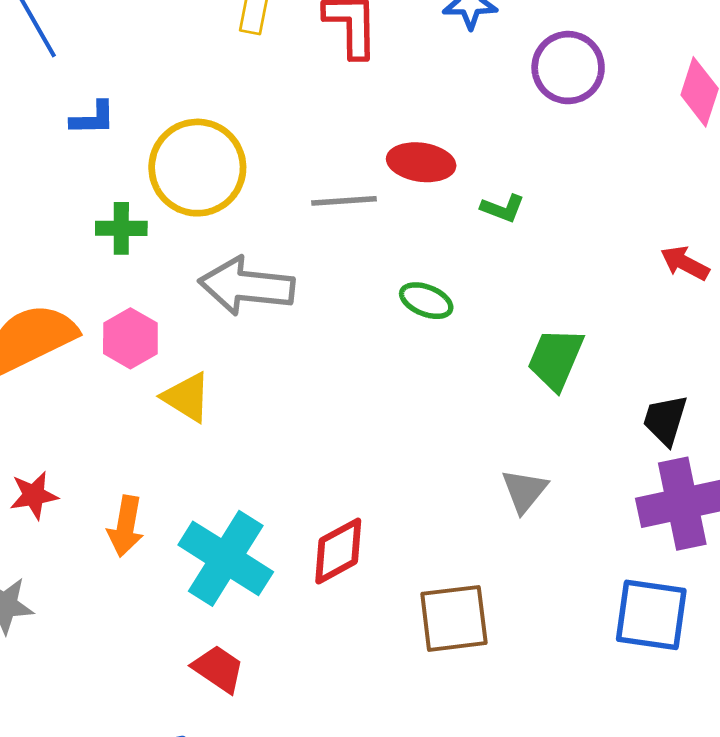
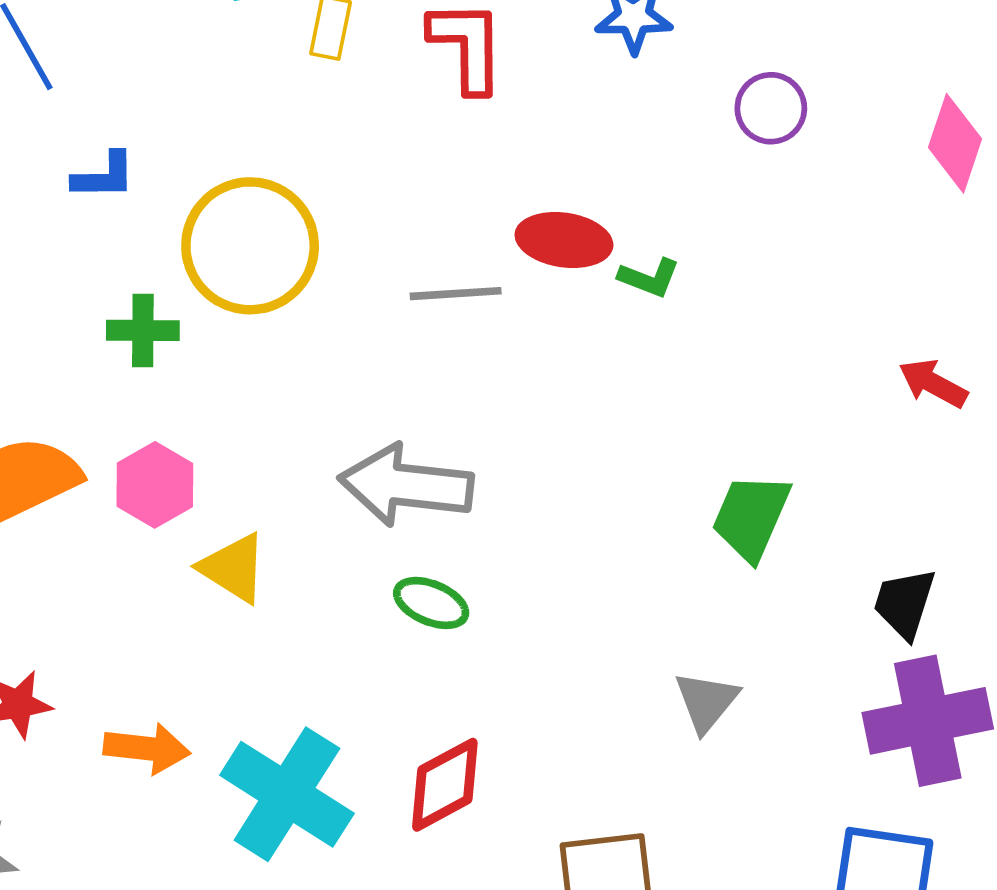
purple circle: (568, 68) -> (771, 108), size x0.7
green L-shape: (503, 208) -> (649, 278), moved
gray arrow: (247, 286) -> (406, 485), moved
green ellipse: (426, 301) -> (431, 603), moved
orange arrow: (126, 526) -> (147, 748), turned -94

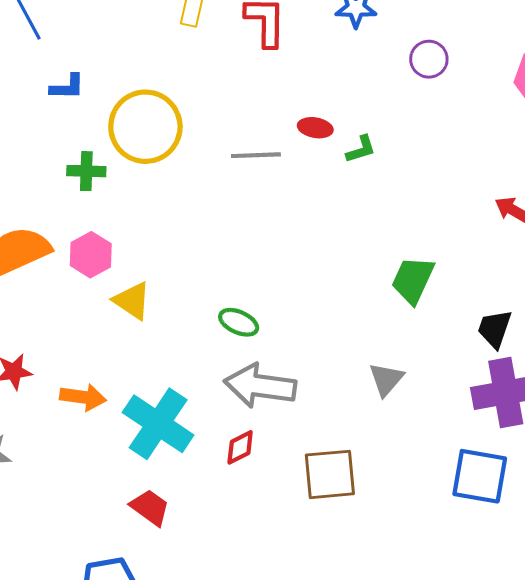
red ellipse: (564, 240) -> (315, 128), size x0.7
green L-shape: (649, 278) -> (361, 149), turned -40
gray arrow: (406, 485) -> (260, 386), moved
red diamond: (445, 785) -> (240, 447), moved, size x0.7

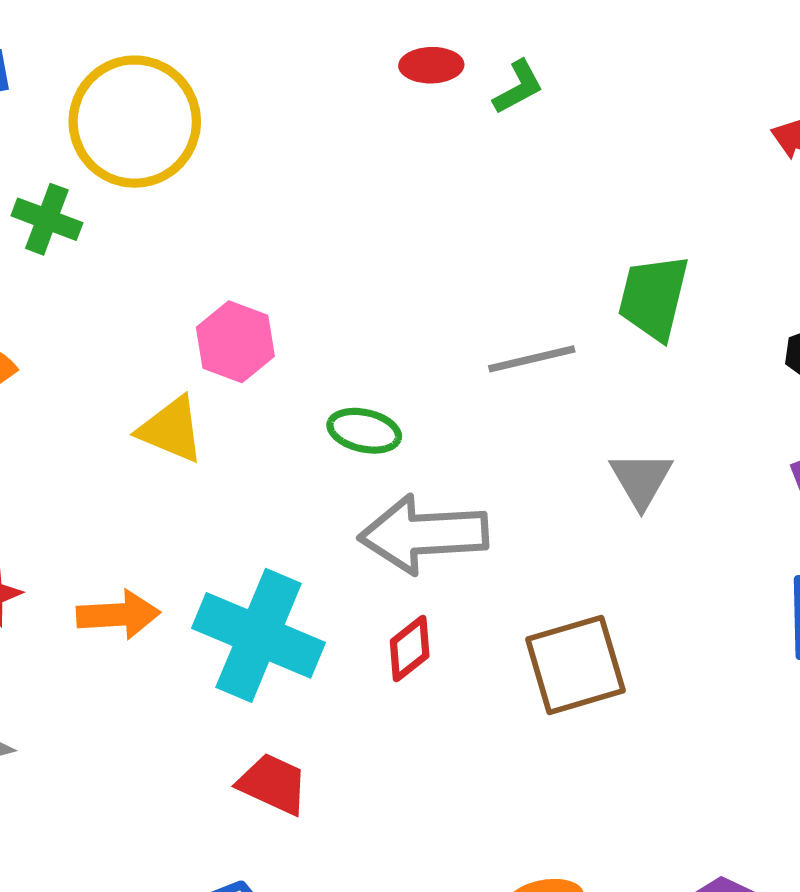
gray line: (256, 155) -> (532, 359), moved
green cross: (86, 171) -> (47, 219), turned 30
pink hexagon: (91, 255) -> (235, 342), moved

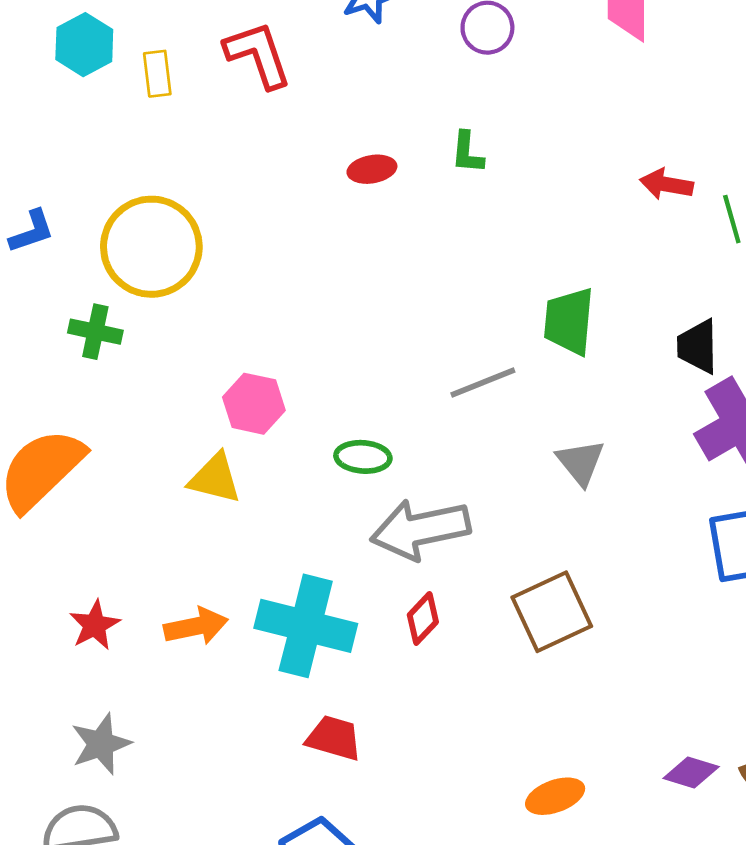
green L-shape: (518, 87) -> (467, 153), moved, turned 132

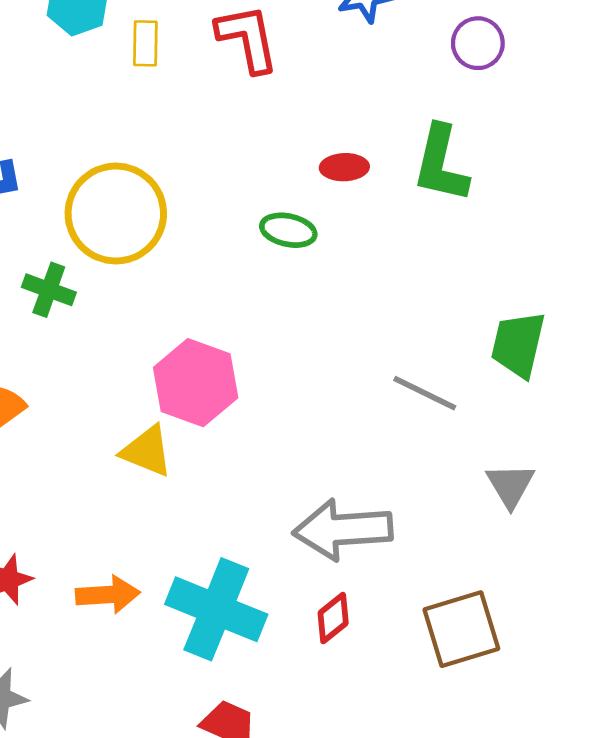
green L-shape: (467, 153) -> (441, 164), size x1.8
gray line: (483, 383) -> (425, 393), turned 40
pink hexagon: (254, 404) -> (196, 383), size x1.4
green ellipse: (363, 457) -> (288, 230), moved

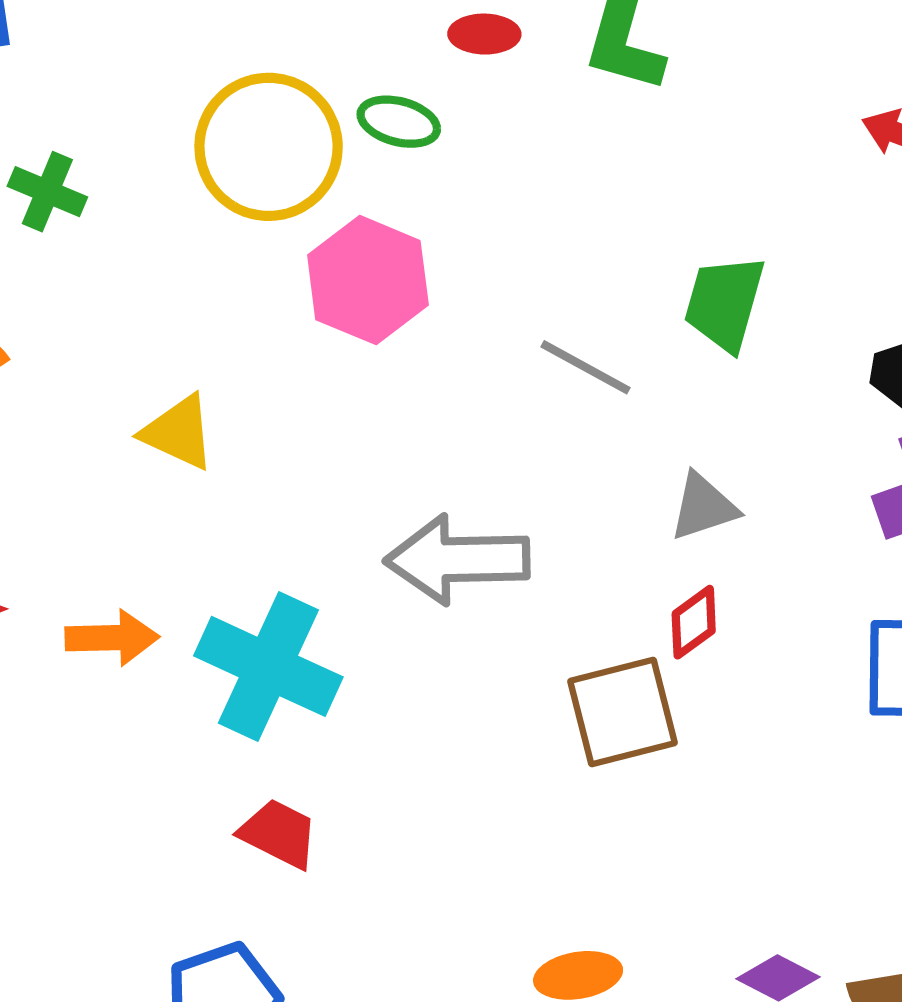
yellow circle: (116, 214) -> (269, 147), moved
pink hexagon: (196, 383) -> (368, 280), moved
gray triangle: (510, 485) -> (703, 507), turned 40
red diamond: (333, 618) -> (694, 622), moved

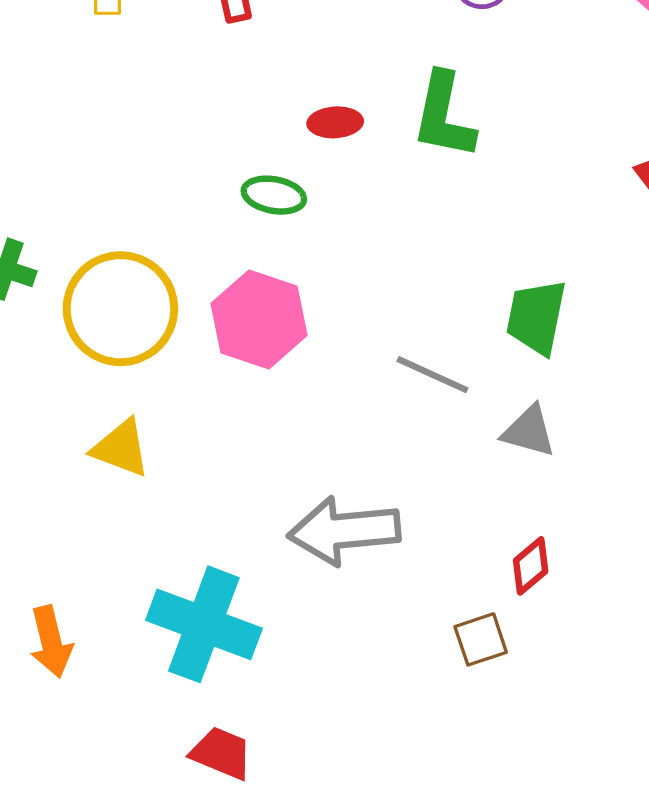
yellow circle: (269, 147) -> (120, 309), moved
gray triangle: (703, 507) -> (529, 431), moved, turned 38
orange arrow: (112, 638) -> (51, 642), moved, turned 82
brown square: (622, 712) -> (481, 639), size x0.6

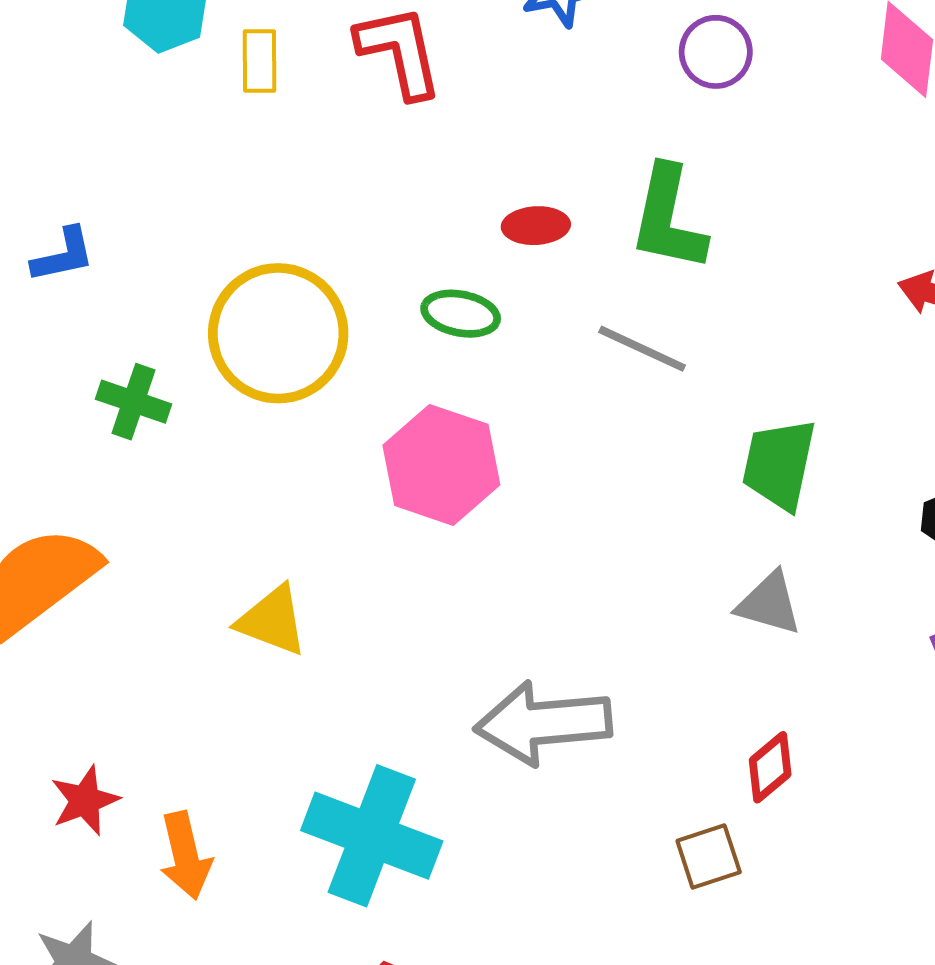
yellow circle: (120, 309) -> (278, 333), moved
gray line: (432, 375) -> (642, 349), moved

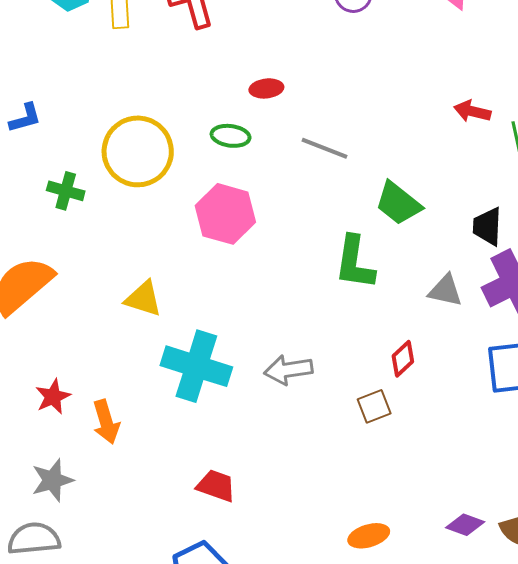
green L-shape: (668, 218) -> (355, 263), moved
green trapezoid: (779, 464) -> (398, 203), turned -60
gray triangle: (769, 603) -> (445, 291), moved
gray arrow: (543, 723) -> (288, 370), moved, size x0.7
cyan cross: (372, 836) -> (196, 366), moved

